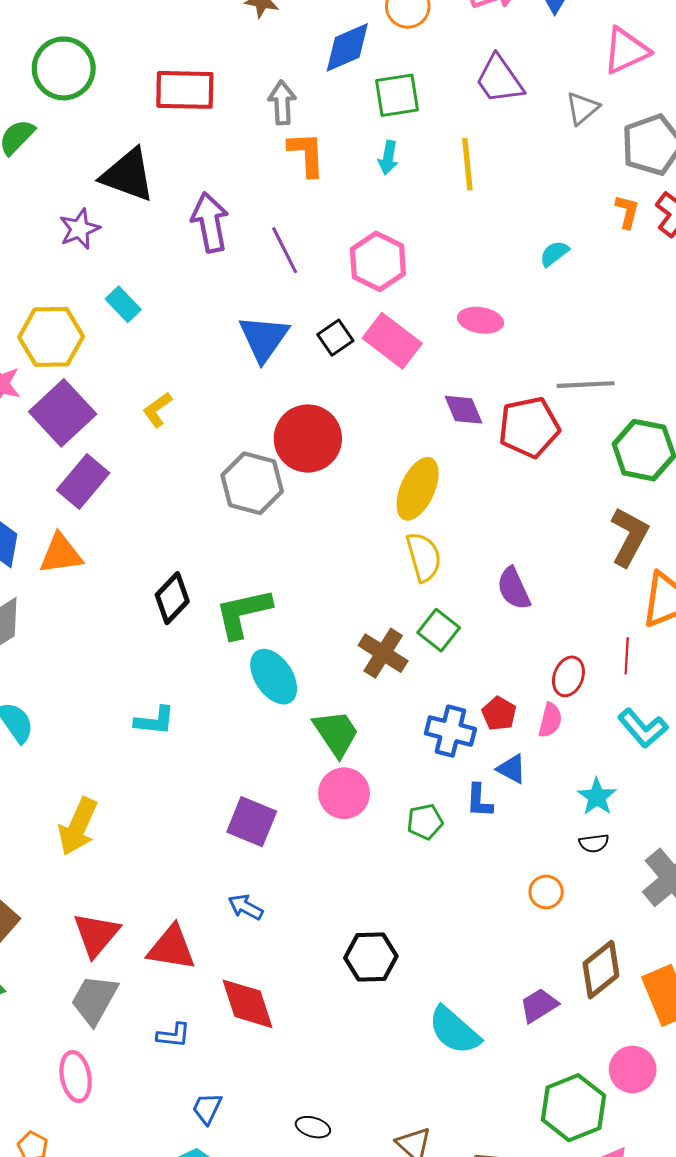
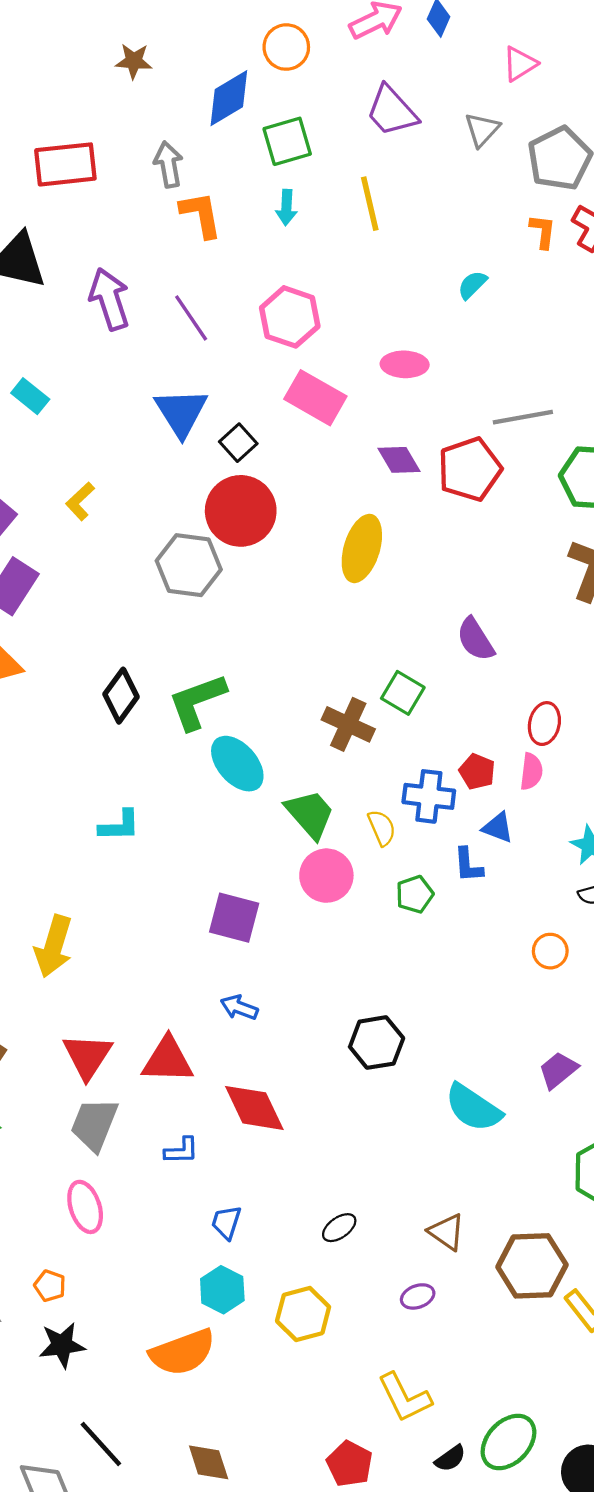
pink triangle: (626, 51) -> (520, 64), size x0.7
black square: (335, 338) -> (238, 443), moved
yellow semicircle: (424, 557) -> (382, 828), moved, size x0.7
black ellipse: (313, 1127) -> (339, 1228), turned -44

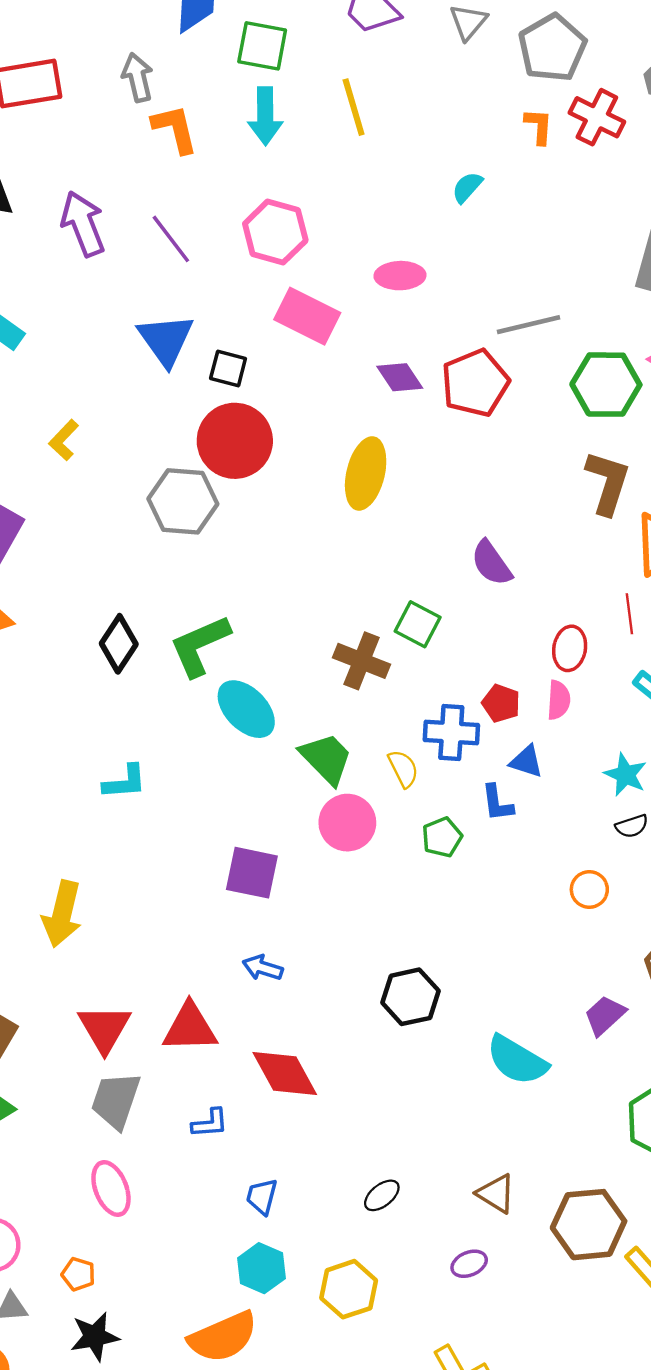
green square: (287, 141) -> (262, 46), turned 30
cyan arrow: (286, 207) -> (265, 116), size x1.5
black square: (238, 443) -> (228, 369), turned -30

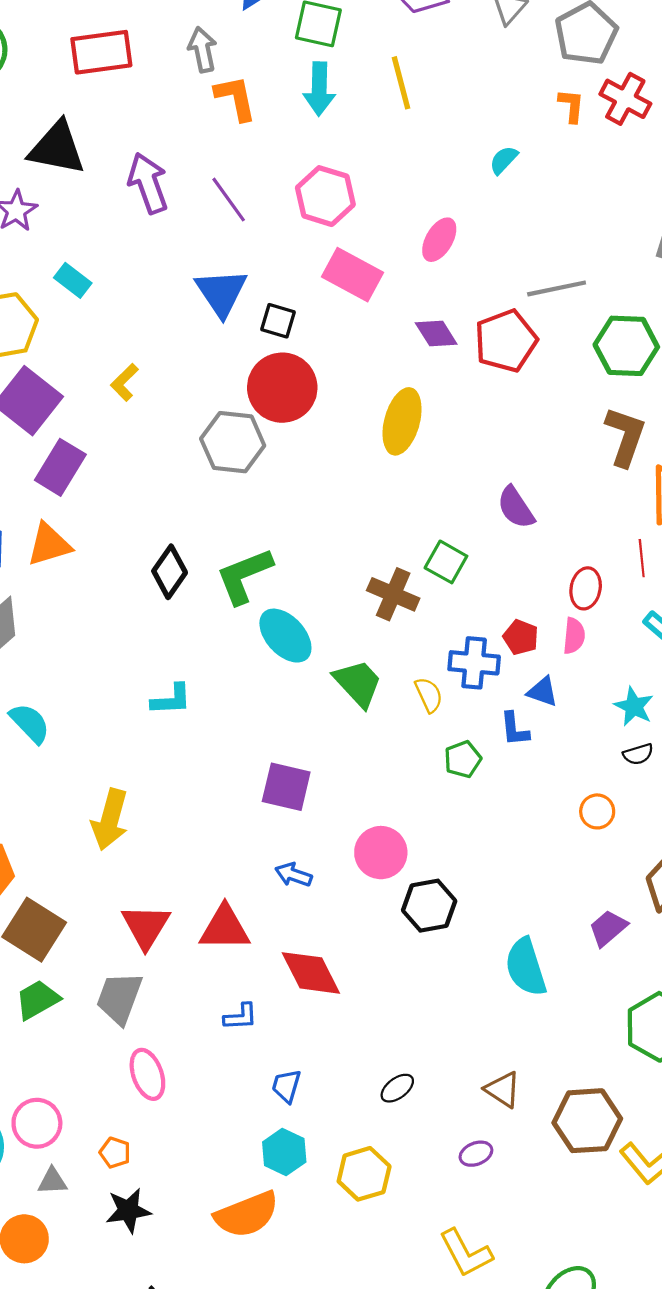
pink ellipse: (400, 276) -> (439, 240), turned -60
pink circle: (347, 823) -> (381, 853), moved
cyan semicircle: (517, 1060) -> (526, 967), turned 40
gray trapezoid: (116, 1100) -> (119, 998), moved

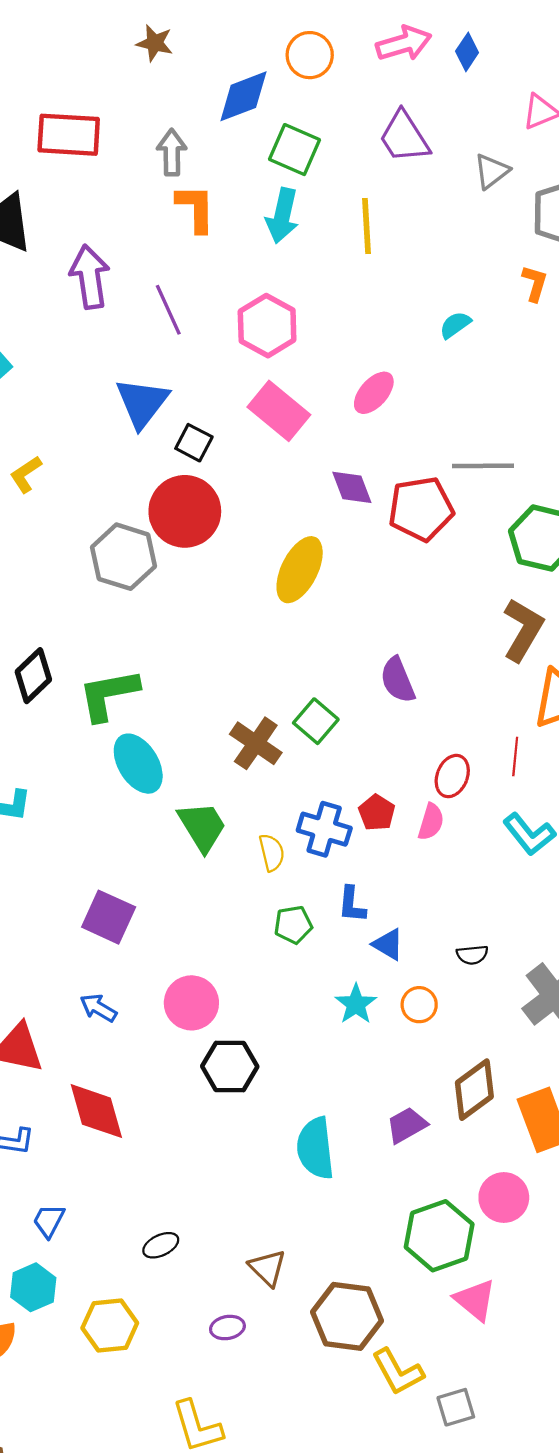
blue triangle: (543, 692) -> (388, 944), moved
cyan star: (634, 706) -> (356, 1004), moved

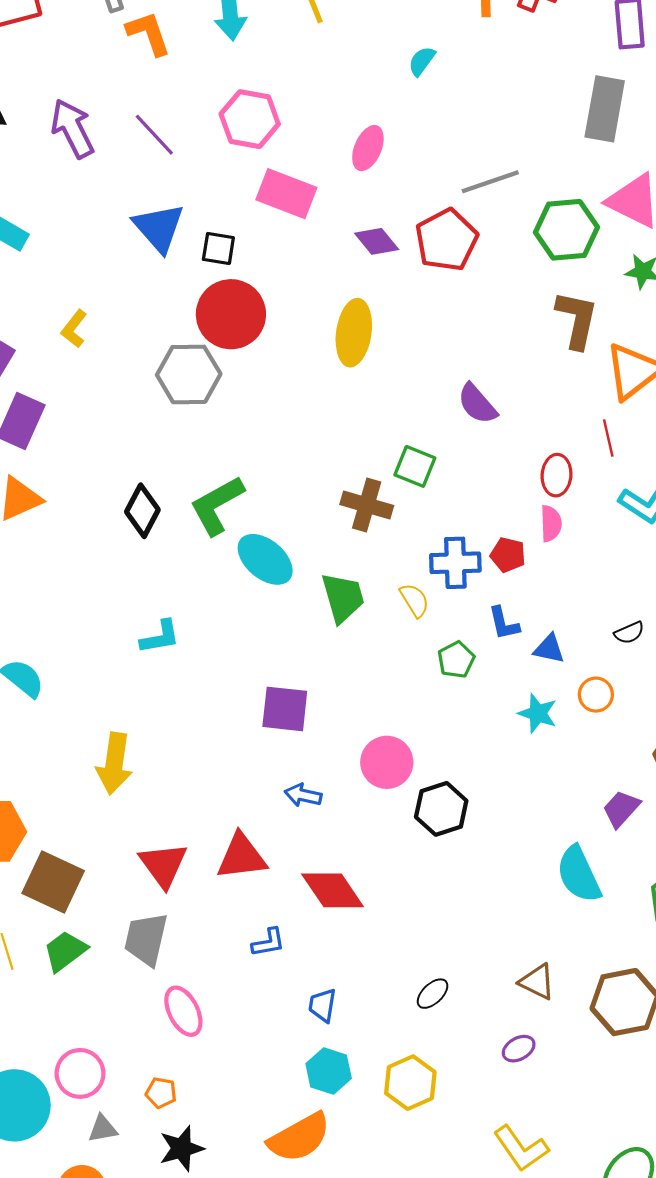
red pentagon: (377, 813) -> (508, 555), moved
green trapezoid: (202, 827) -> (343, 598), turned 34
cyan semicircle: (315, 1148) -> (579, 874), moved

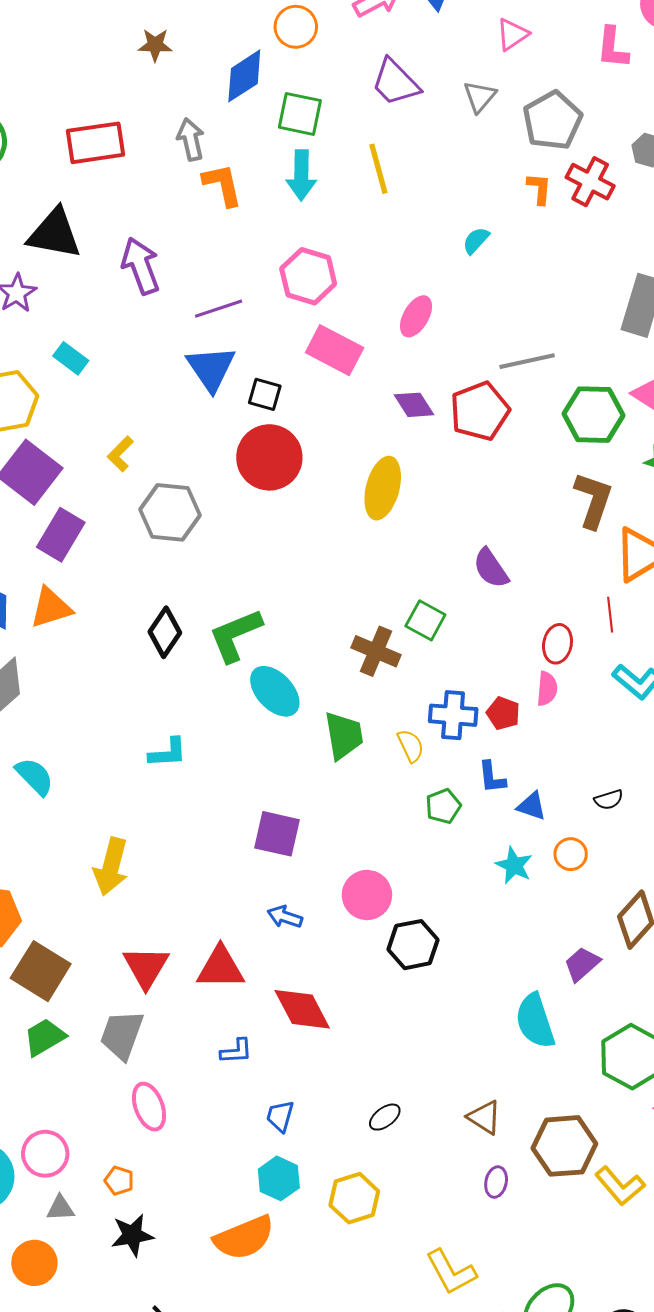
purple line: (154, 135) -> (219, 309), moved, turned -72
gray hexagon: (189, 374) -> (170, 512), moved
purple ellipse: (519, 1049) -> (496, 1182), moved, turned -56

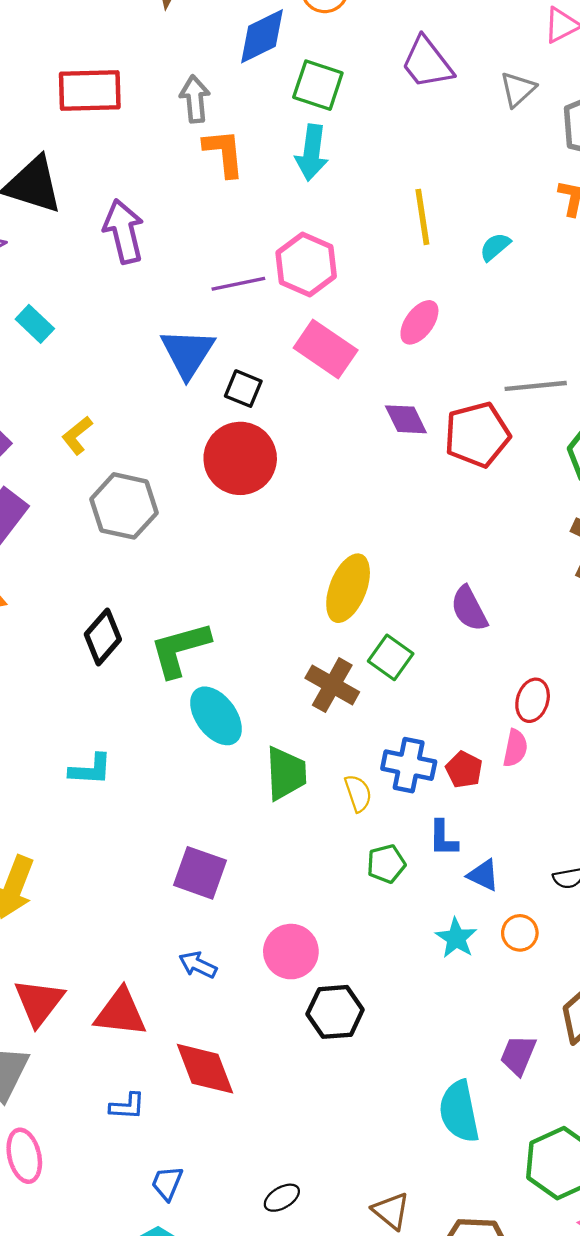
yellow line: (378, 169) -> (422, 217), moved
purple line: (219, 309) -> (238, 284), moved
yellow ellipse: (383, 488) -> (348, 588), moved
purple trapezoid: (582, 964) -> (518, 1055), turned -33

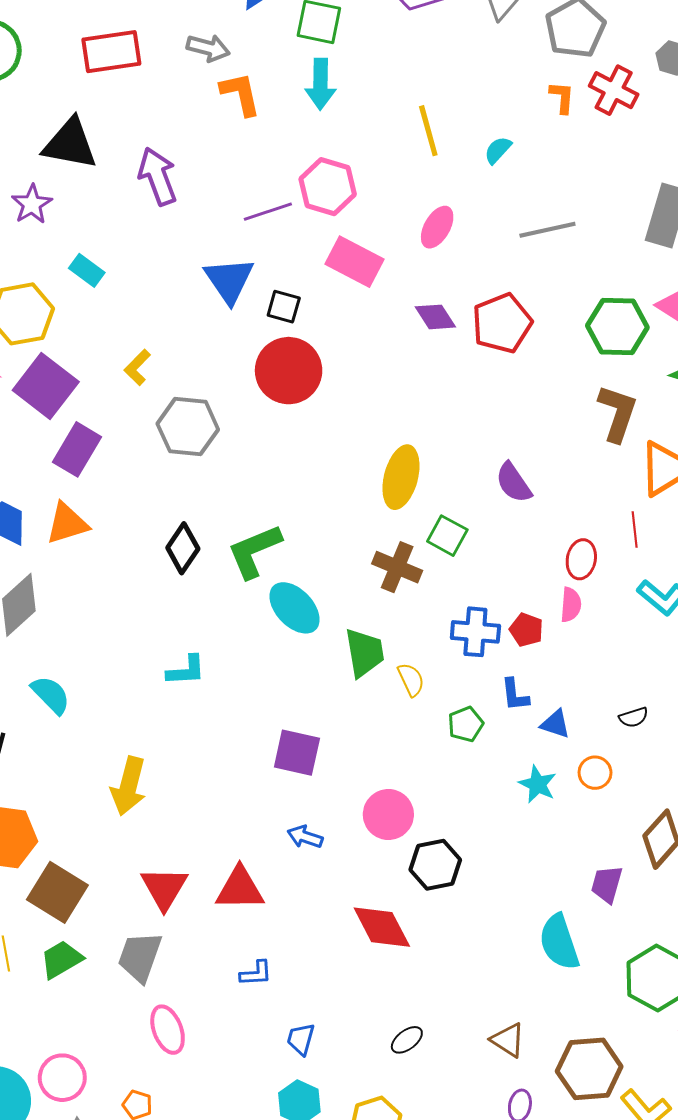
gray arrow: (195, 99) -> (208, 48), turned 117
gray line: (536, 386) -> (547, 230), moved
yellow semicircle: (358, 793) -> (411, 680), moved
red diamond: (205, 1069) -> (382, 927), moved

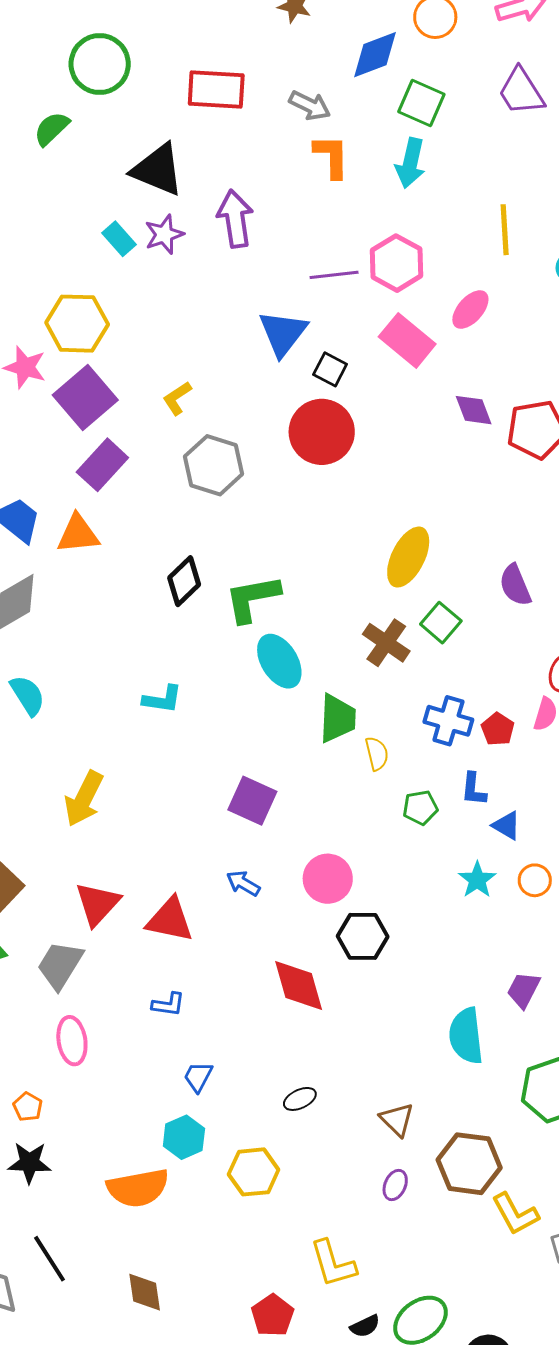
purple star: (32, 204) -> (164, 234), moved
pink ellipse: (437, 227) -> (470, 310), moved
cyan rectangle: (87, 270) -> (119, 239), moved

